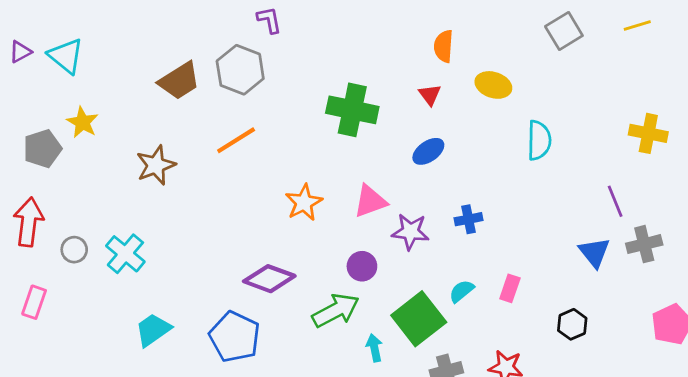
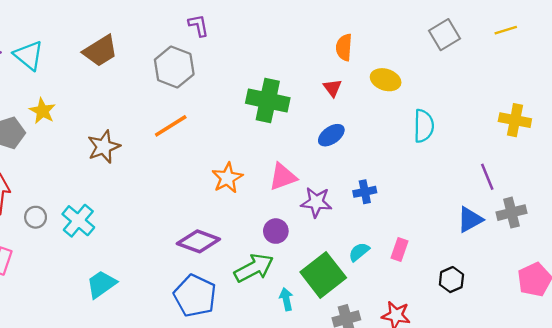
brown trapezoid: (179, 81) -> (100, 51), moved
blue triangle: (594, 252) -> (470, 219), turned 40
blue pentagon: (235, 337) -> (195, 296), moved

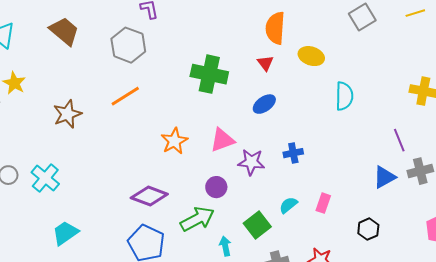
orange semicircle: (344, 47) -> (275, 28), size x1.4
brown trapezoid: (100, 51) -> (64, 31), turned -108
green square: (323, 275) -> (257, 225), size x0.7

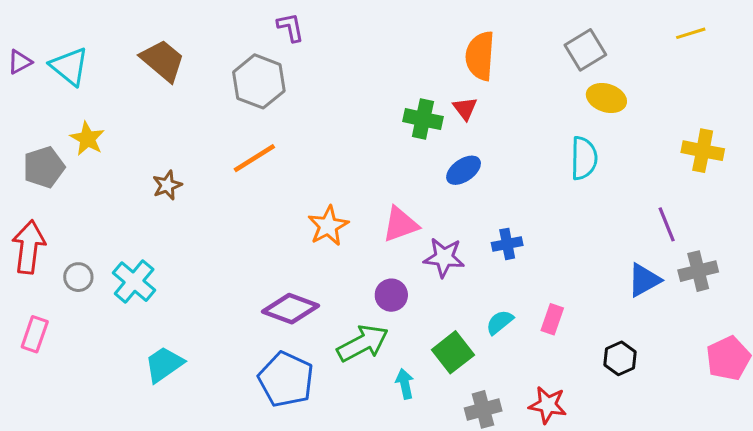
gray square: (362, 17) -> (585, 50), moved
yellow ellipse: (311, 56) -> (606, 98), moved
green cross: (209, 74) -> (423, 119), moved, size x0.7
brown star: (67, 114) -> (167, 185), size x0.7

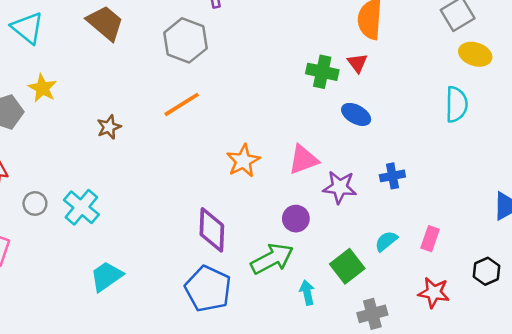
blue ellipse: (464, 170) -> (356, 114), turned 64
purple diamond: (291, 309) -> (212, 230), turned 72
red star: (548, 405) -> (434, 293), moved

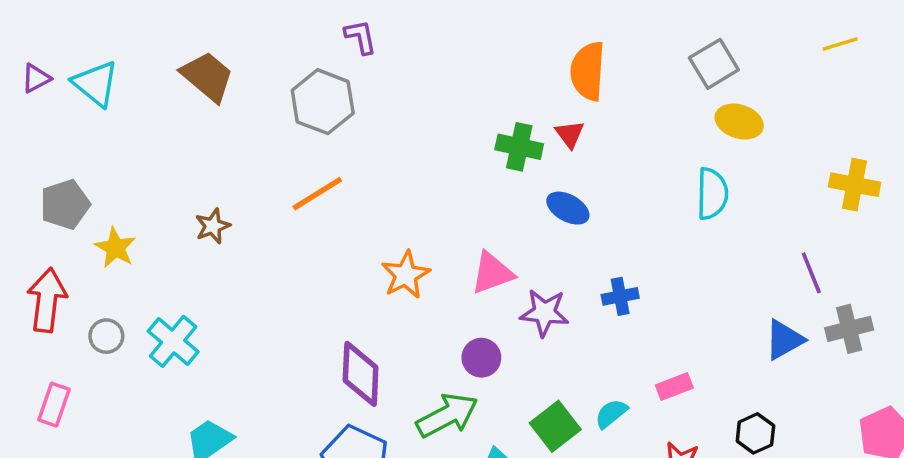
yellow star: (42, 88) -> (115, 248), moved
pink rectangle: (430, 239) -> (674, 387), turned 50
cyan semicircle: (386, 241) -> (611, 414), moved

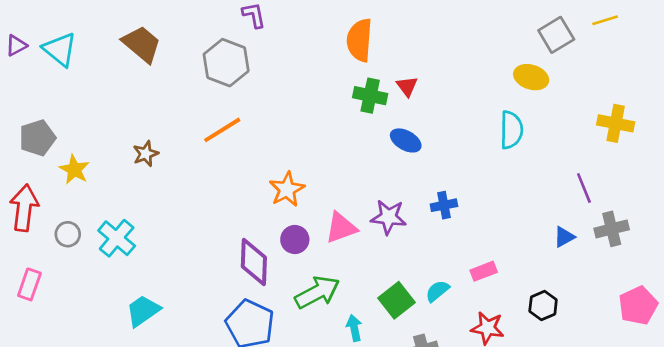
gray square: (714, 64) -> (556, 35), moved
orange semicircle: (588, 71) -> (359, 40), moved
pink triangle: (492, 273) -> (341, 228), moved
blue triangle: (784, 340) -> (564, 237), size x0.7
purple circle: (481, 358) -> (295, 239), moved

